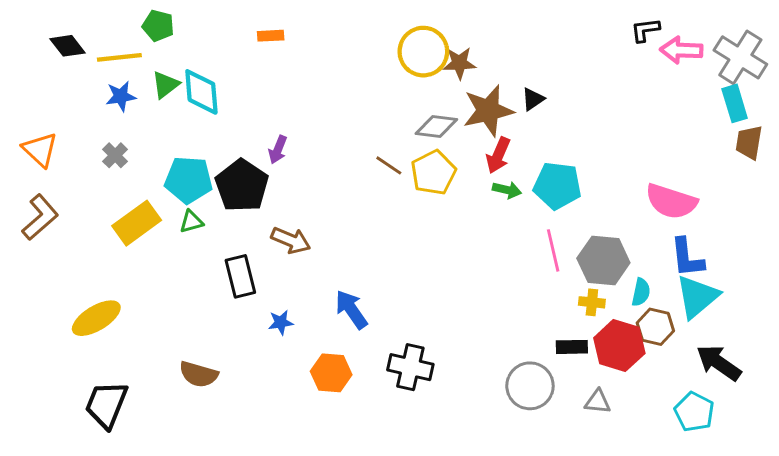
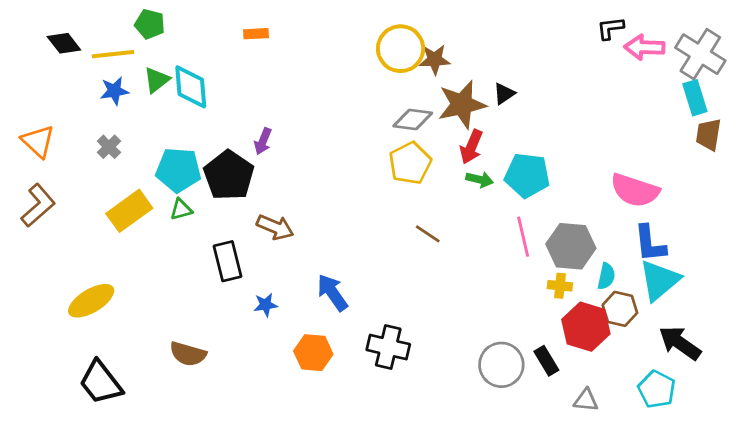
brown line: (389, 165) -> (428, 234), moved
black rectangle: (572, 347) -> (546, 361), moved, turned 60
gray triangle: (598, 402) -> (586, 400), moved
black trapezoid: (106, 405) -> (101, 383), turned -60

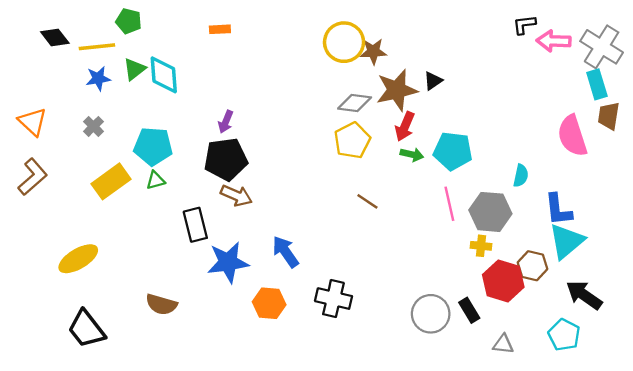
black pentagon: (229, 175) -> (226, 159), moved, turned 30
pink semicircle: (635, 190) -> (572, 136), moved, turned 54
cyan semicircle: (606, 276) -> (521, 176), moved
blue star: (266, 305) -> (228, 262), size x2.0

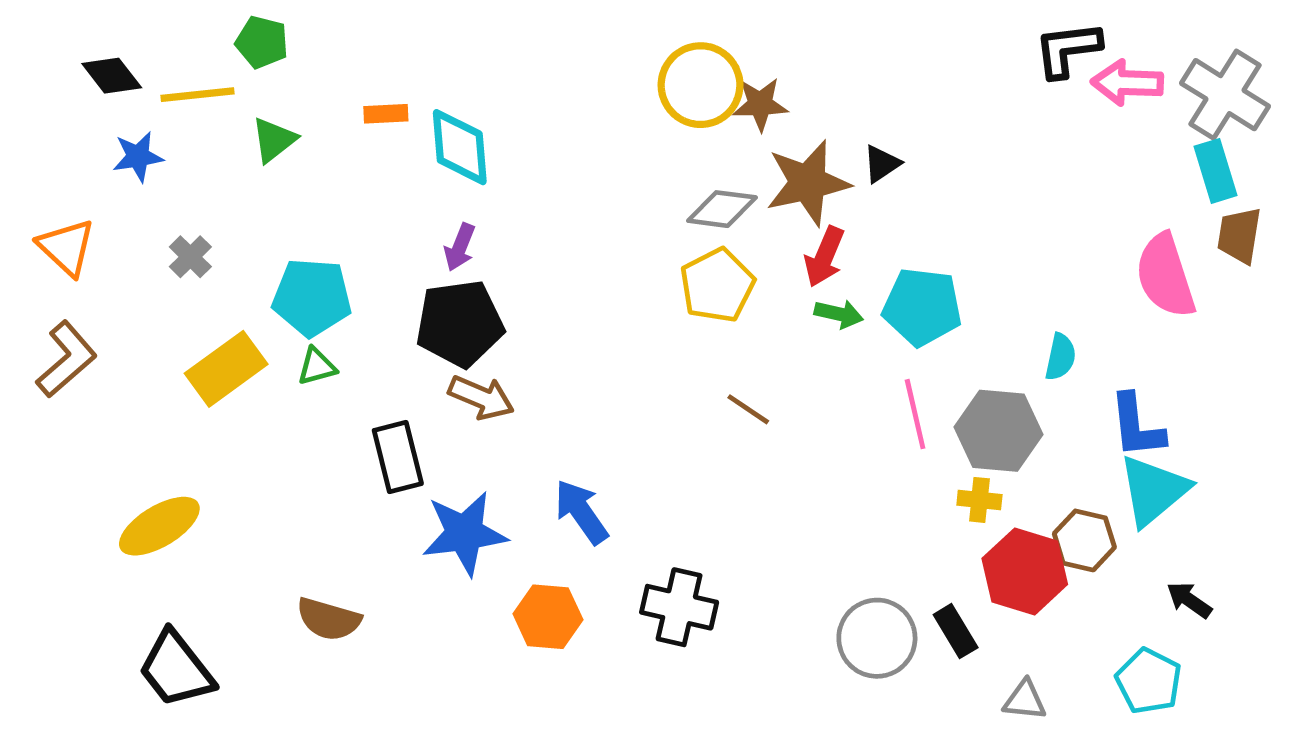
black L-shape: (524, 25) -> (1068, 49), size x1.4
orange rectangle: (220, 29) -> (386, 114), moved
cyan diamond: (164, 75) -> (460, 147), moved
blue star: (98, 78) -> (138, 157), moved
black arrow: (584, 295) -> (1189, 600), size x0.6

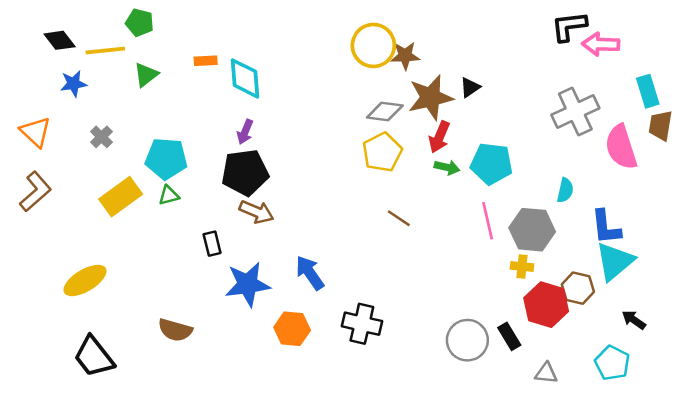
gray cross: (1225, 95) -> (575, 112), moved, turned 33
black rectangle: (398, 457) -> (212, 244), size x0.7

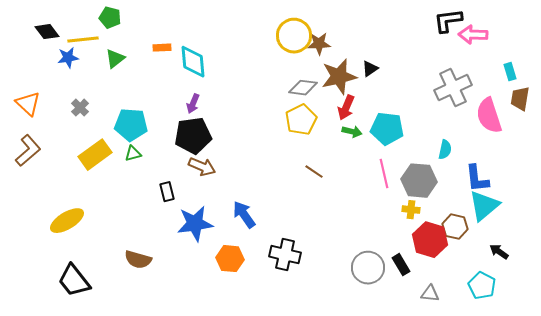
blue star: (74, 84) -> (68, 58), moved
cyan rectangle: (648, 91) -> (510, 72), size x0.7

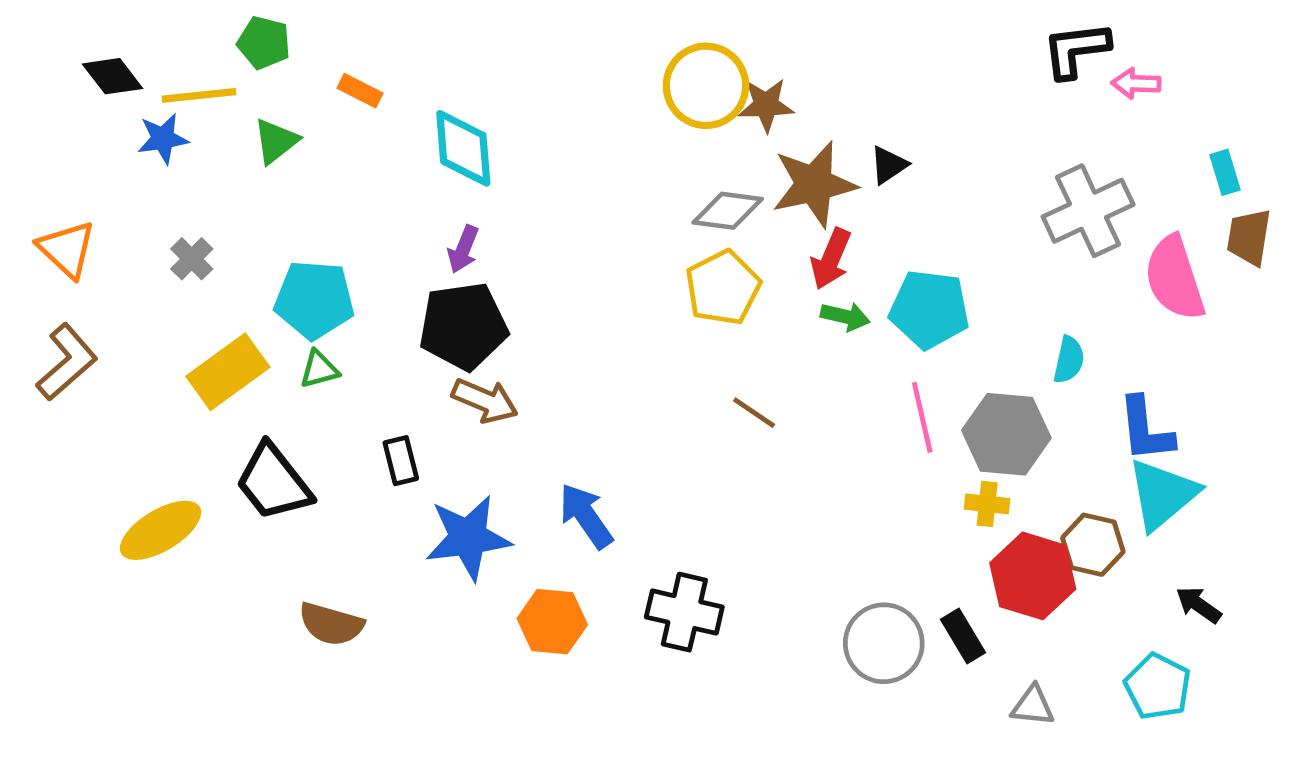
pink arrow: (473, 35) -> (1136, 83), size x0.7
orange rectangle: (162, 48) -> (360, 91), moved, turned 30
black trapezoid: (74, 281) -> (273, 482), moved

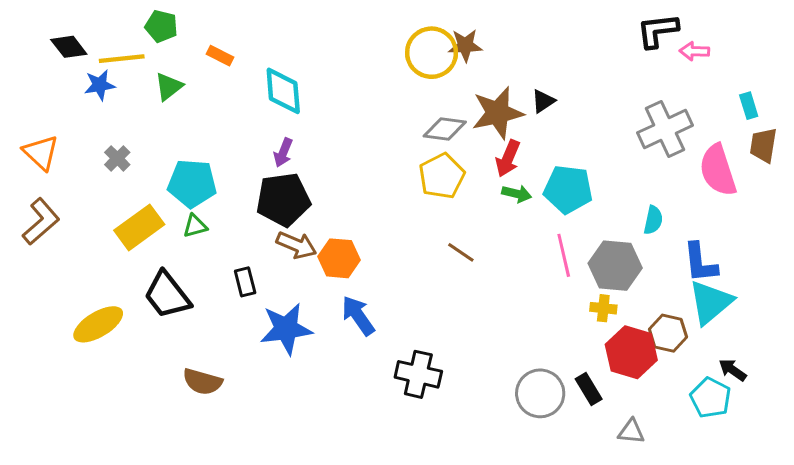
brown star: (766, 105) -> (465, 45), moved
orange hexagon: (552, 622) -> (339, 258), moved
cyan pentagon: (1158, 687) -> (711, 398), moved

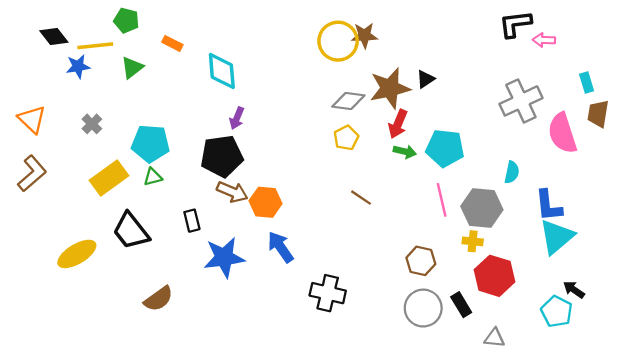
purple arrow: (283, 153) -> (237, 118), moved
yellow pentagon: (442, 176) -> (346, 138), size x0.7
brown hexagon: (668, 333) -> (421, 261), moved
brown semicircle: (202, 382) -> (159, 299), turned -52

